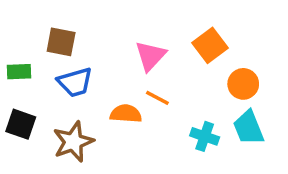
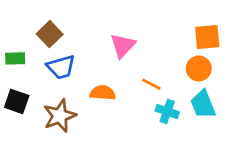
brown square: (61, 42) -> (50, 34), turned 35
orange square: (210, 45) -> (207, 37), moved, turned 32
orange line: (157, 98) -> (151, 84), moved

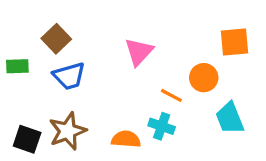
orange circle: (199, 68) -> (204, 78), moved
orange semicircle: (103, 93) -> (126, 139), moved
black square: (17, 101) -> (27, 139), moved
cyan cross: (167, 111) -> (162, 126), moved

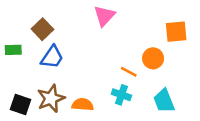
pink triangle: (139, 52) -> (104, 16), moved
blue trapezoid: (69, 76) -> (52, 57), turned -40
cyan trapezoid: (230, 118) -> (164, 101), moved
orange semicircle: (126, 139) -> (83, 105), moved

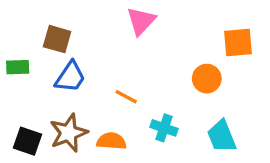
brown square: (42, 29) -> (57, 39), turned -30
orange line: (129, 72) -> (126, 97), moved

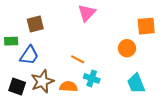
brown square: (57, 39) -> (35, 24), turned -30
blue trapezoid: (70, 77) -> (29, 55), moved
cyan cross: (164, 128) -> (92, 78), moved

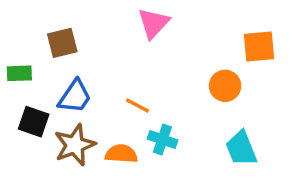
blue trapezoid: (29, 55) -> (75, 97), moved
black square: (17, 87) -> (34, 122), moved

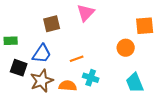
brown square: (62, 43) -> (52, 24), moved
orange line: (137, 106) -> (77, 59), turned -48

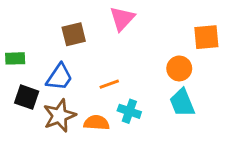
cyan trapezoid: (135, 83) -> (182, 103), moved

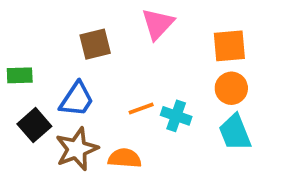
orange square: (206, 37) -> (229, 46), moved
black square: (27, 97) -> (34, 125), turned 30
cyan cross: (129, 111) -> (176, 116), moved

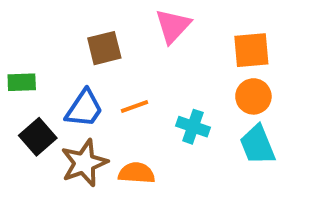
orange line: (141, 108) -> (135, 107), moved

